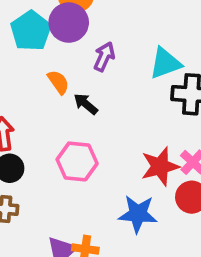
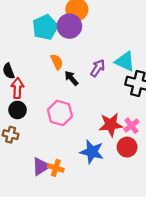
purple arrow: (104, 57) -> (98, 68), moved
cyan triangle: (165, 63) -> (125, 61), turned 35

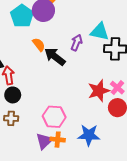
black arrow: (71, 78) -> (55, 57), size x1.5
pink hexagon: (60, 113) -> (54, 117), moved
blue star: (92, 152) -> (89, 135), moved

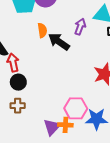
orange semicircle: (39, 45) -> (42, 30), turned 32
pink hexagon: (54, 117) -> (76, 108), moved

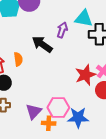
orange semicircle: (42, 30) -> (18, 59), moved
purple triangle: (52, 127) -> (34, 111), moved

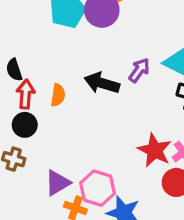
black arrow: (42, 44) -> (102, 83), turned -35
red star: (85, 75) -> (155, 150), turned 30

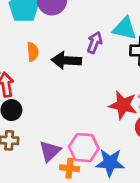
orange semicircle: (58, 95) -> (33, 52), moved

